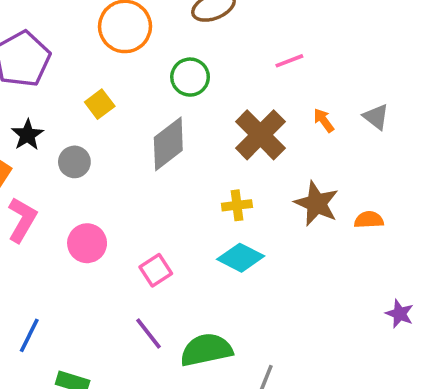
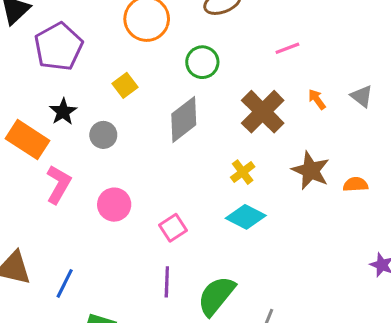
yellow cross: (237, 205) -> (243, 172), turned -30
purple line: (148, 334) -> (167, 282), turned 40
green semicircle: (206, 350) -> (216, 296), turned -39

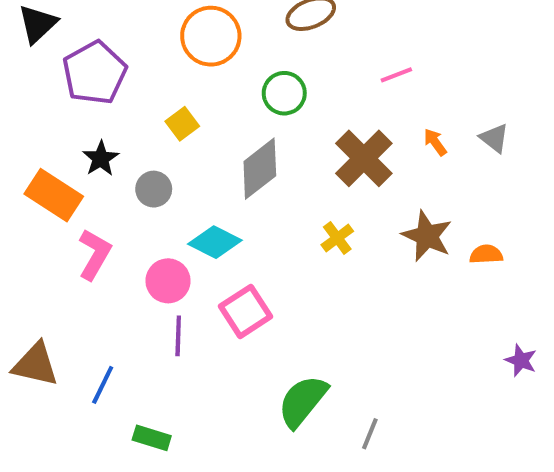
cyan diamond: (246, 217) -> (215, 242), moved
pink square: (173, 228) -> (245, 311), size x1.4
purple line: (167, 282) -> (178, 336), moved

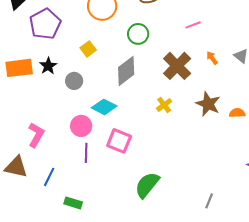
orange rectangle: (54, 195) -> (19, 68), moved, turned -40
pink L-shape: (95, 254) -> (36, 135), moved
pink square: (245, 311) -> (119, 141), turned -35
gray line: (370, 434) -> (209, 201), moved

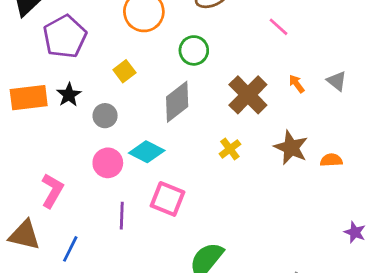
pink line: (193, 25) -> (279, 27), moved, turned 63
pink circle: (81, 126) -> (108, 163), moved

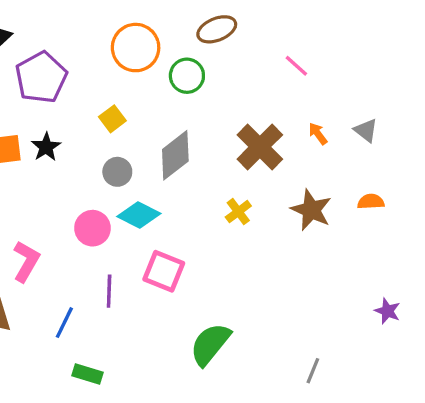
green circle: (194, 50) -> (187, 76), moved
gray circle: (105, 116) -> (117, 172), moved
orange semicircle: (331, 160) -> (371, 202), moved
blue line: (70, 249) -> (64, 323), moved

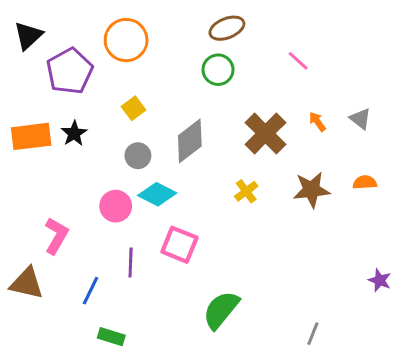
orange circle: (136, 48) -> (126, 40), moved
green circle: (187, 76) -> (218, 70), moved
brown star: (311, 210) -> (311, 190), turned -30

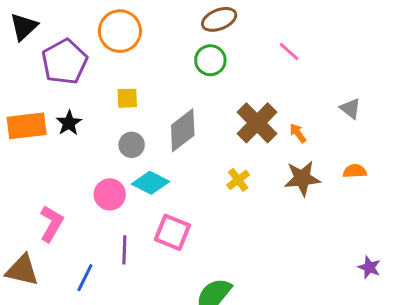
yellow square: (133, 108) -> (127, 98), turned 35
orange arrow: (317, 122) -> (298, 133), moved

